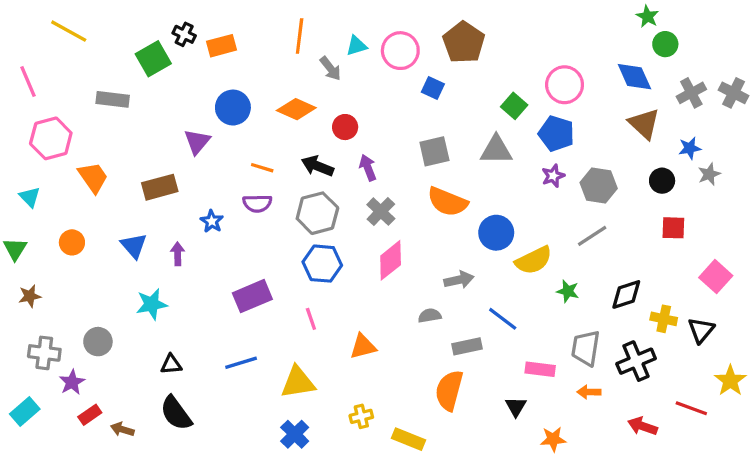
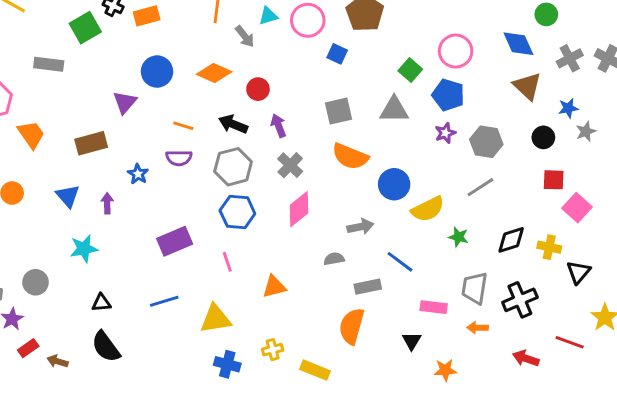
pink square: (716, 277) -> (577, 208), moved
yellow cross: (664, 319) -> (549, 247), moved
blue cross: (295, 434) -> (227, 364), moved, turned -30

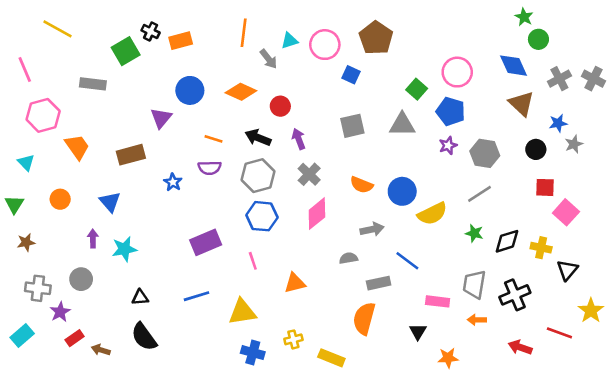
orange semicircle: (350, 156) -> (362, 185), moved, size x0.7
purple arrow: (107, 203) -> (93, 239), moved
green star: (458, 237) -> (474, 233), moved

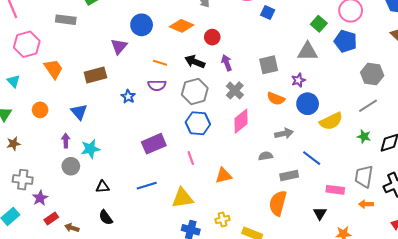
gray square: (352, 126) -> (269, 65), moved
purple star: (448, 145) -> (298, 80), moved
gray circle: (81, 279) -> (71, 166), moved
black semicircle: (144, 337) -> (106, 217), size x0.7

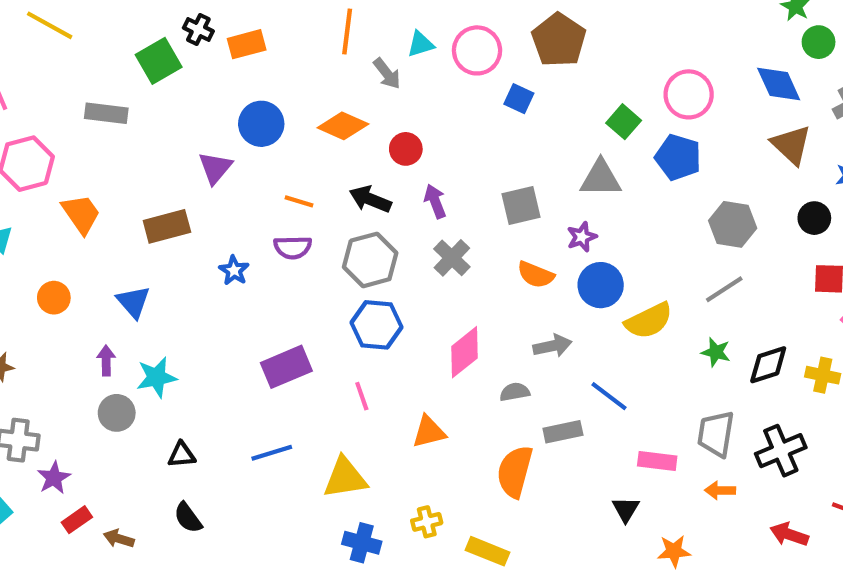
pink diamond: (241, 121) -> (464, 352), moved
orange semicircle: (278, 203) -> (515, 472), moved

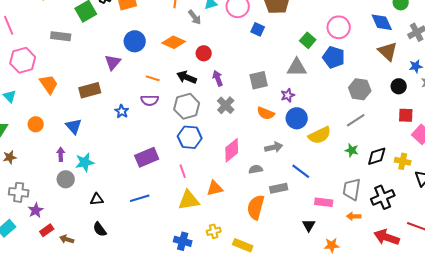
yellow triangle: (345, 478) -> (189, 200), moved
red arrow: (789, 534) -> (387, 237), size x1.4

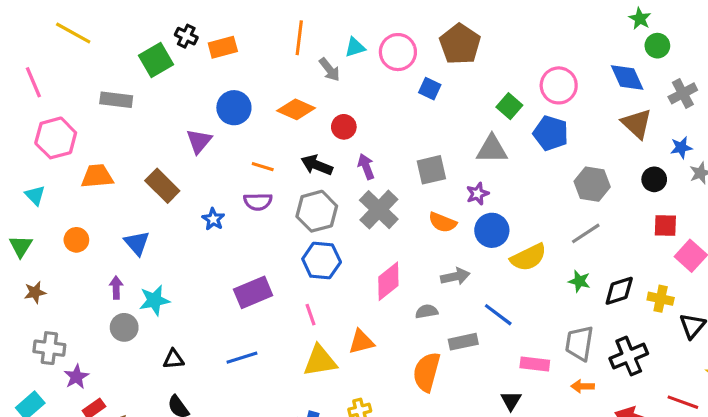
orange trapezoid: (49, 84) -> (97, 176), turned -60
brown rectangle: (90, 90) -> (162, 186), turned 60
gray cross: (226, 105) -> (379, 210), size x1.4

